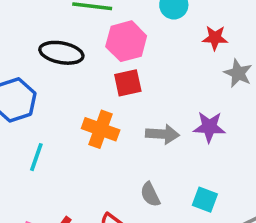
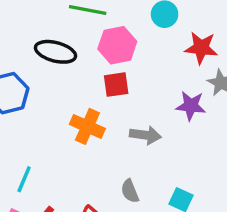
red star: (215, 38) -> (201, 48), size x1.4
purple star: (209, 127) -> (191, 106), moved
cyan line: (36, 157) -> (24, 179), moved

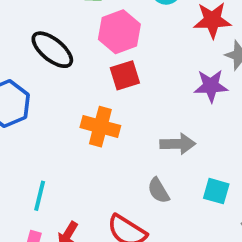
black ellipse: (55, 52) -> (52, 50), turned 33
gray arrow: (145, 135) -> (178, 144), moved

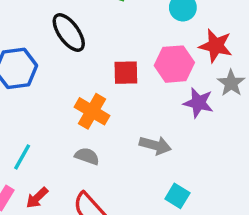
pink hexagon: (119, 32) -> (174, 64), moved
gray semicircle: (158, 191) -> (87, 156), moved, turned 125

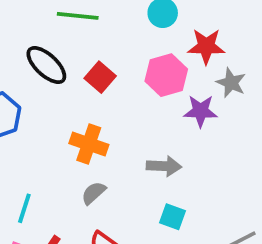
red square: (126, 73) -> (100, 77), moved, turned -36
gray semicircle: (87, 156) -> (94, 193), turned -50
cyan square: (177, 196) -> (173, 217), moved

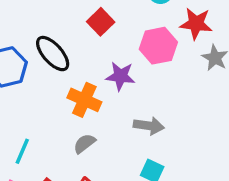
black ellipse: (46, 65) -> (53, 54), moved
red square: (100, 77) -> (101, 22), moved
purple star: (201, 111) -> (120, 76), moved

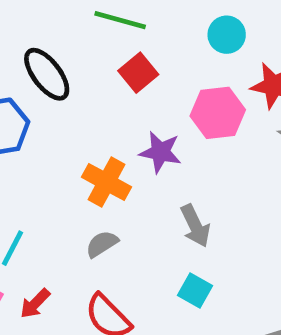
black ellipse: (53, 54) -> (47, 74), moved
gray arrow: (149, 126) -> (195, 226), turned 52

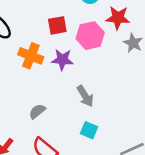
red square: (138, 73) -> (57, 25), moved, turned 36
orange cross: (107, 182) -> (31, 56), moved

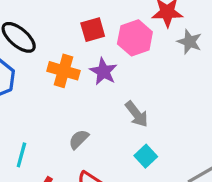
purple star: (62, 60) -> (103, 71), turned 30
cyan square: (89, 130) -> (146, 156), turned 30

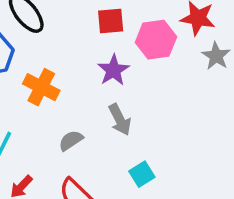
orange cross: (64, 71) -> (41, 87), moved
gray arrow: (137, 114) -> (120, 120), moved

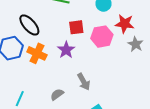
purple star: (113, 70) -> (66, 50), moved
orange cross: (41, 87) -> (37, 53), moved

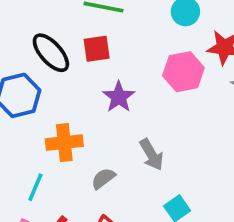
red square: (76, 27) -> (97, 49), moved
orange cross: (37, 53) -> (64, 143), moved, turned -30

